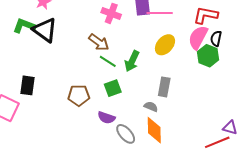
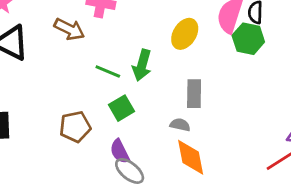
brown arrow: (99, 42) -> (69, 29), moved
purple semicircle: (106, 118) -> (120, 151), turned 54
gray ellipse: (126, 134) -> (130, 171), moved

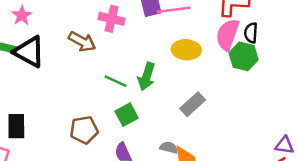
yellow ellipse: (185, 34) -> (186, 50), turned 60
gray rectangle: (194, 94) -> (193, 104), turned 45
gray semicircle: (180, 125) -> (169, 148), moved

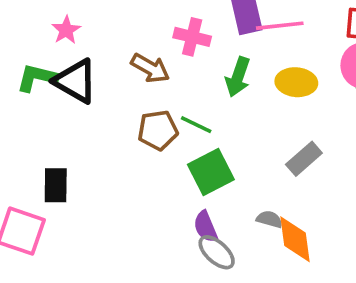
green arrow: (147, 77) -> (238, 77), moved
green square: (127, 115) -> (211, 172), size x1.4
brown pentagon: (84, 130) -> (158, 130), moved

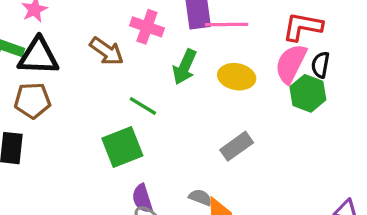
black triangle: (75, 81) -> (38, 56), turned -33
brown pentagon: (158, 130) -> (32, 100), moved
green square: (211, 172) -> (122, 147), moved

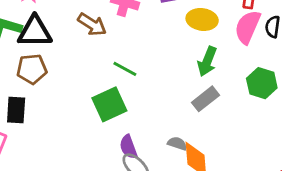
green arrow: (185, 67) -> (207, 61), moved
yellow ellipse: (237, 77) -> (202, 19), moved
green hexagon: (308, 93) -> (262, 83), moved

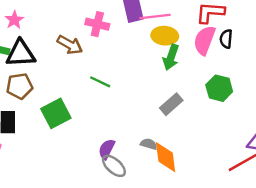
green arrow: (207, 61) -> (171, 57), moved
green square: (109, 104) -> (56, 113), moved
purple semicircle: (128, 147) -> (107, 149), turned 50

